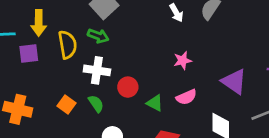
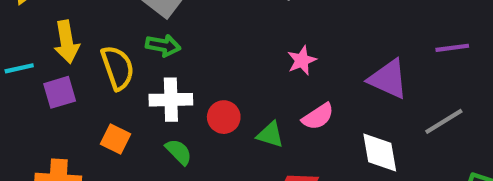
orange square: (66, 105) -> (115, 139), moved

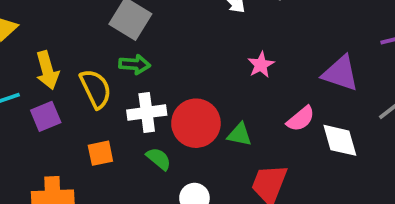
red circle: (224, 117) -> (196, 123), size x1.6
pink semicircle: (318, 117) -> (301, 119), moved
orange square: (115, 139) -> (100, 153), turned -32

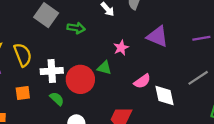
green arrow: (135, 64) -> (76, 28), moved
purple triangle: (341, 73) -> (157, 36), moved
green triangle: (240, 135) -> (104, 68), moved

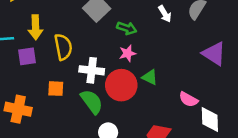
pink star: (121, 48) -> (128, 53), moved
pink semicircle: (142, 81) -> (188, 99), turned 54
green semicircle: (57, 99) -> (92, 102), size x1.5

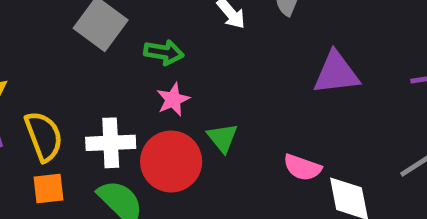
yellow semicircle: (63, 47) -> (44, 136), moved
purple triangle: (214, 54) -> (336, 73), turned -30
green triangle: (150, 77) -> (222, 138), turned 35

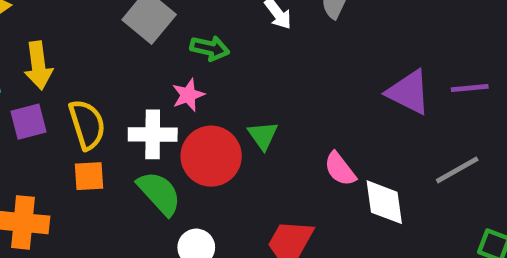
purple triangle: (336, 73) -> (409, 92), moved, turned 30
pink star: (173, 99) -> (188, 95), moved
pink semicircle: (302, 167) -> (340, 169), turned 30

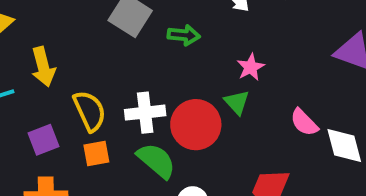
pink star: (188, 95) -> (251, 67), moved
purple square: (29, 122) -> (43, 140), moved

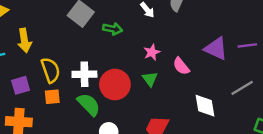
green triangle: (237, 102) -> (150, 79), moved
pink semicircle: (304, 122) -> (181, 66), moved

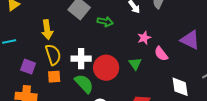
yellow arrow: (24, 40) -> (47, 30), moved
pink star: (152, 52) -> (144, 38), moved
purple square: (21, 85) -> (28, 67), turned 35

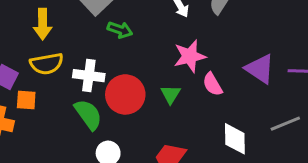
green arrow: (105, 22) -> (120, 30), moved
pink star: (144, 38) -> (190, 56), size x1.5
yellow semicircle: (53, 55) -> (47, 64), turned 90
orange square: (54, 77) -> (26, 100), moved

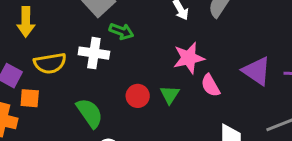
yellow arrow: (43, 24) -> (26, 22), moved
white cross: (89, 76) -> (94, 53), moved
red circle: (125, 94) -> (138, 96), moved, size x0.6

